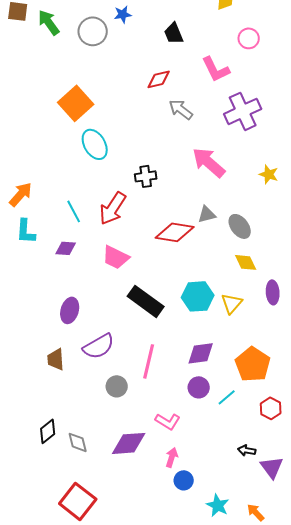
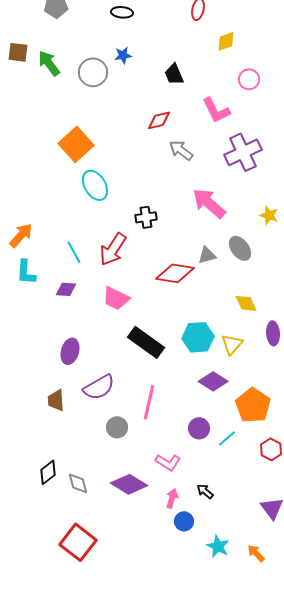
gray ellipse: (240, 226) -> (240, 248), moved
purple diamond: (201, 353) -> (213, 381), moved, turned 40
purple diamond: (129, 443) -> (129, 484), turned 36
black arrow: (247, 450) -> (205, 491), moved, turned 30

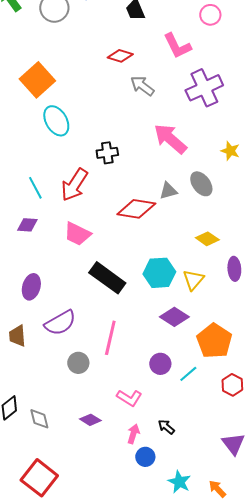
red diamond: (159, 120) -> (120, 56), turned 30
yellow diamond: (246, 303) -> (207, 239), turned -30
purple diamond: (129, 484) -> (90, 420), size x0.6

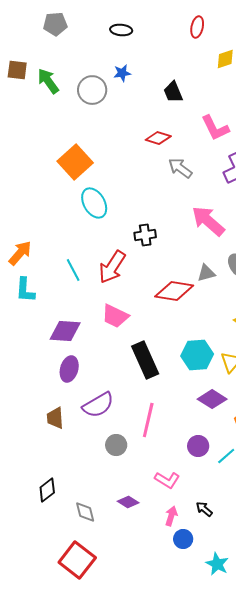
purple diamond: (27, 225) -> (65, 331), moved, size x1.5
black rectangle: (107, 278) -> (145, 360), turned 30
gray diamond: (39, 419) -> (85, 512), moved

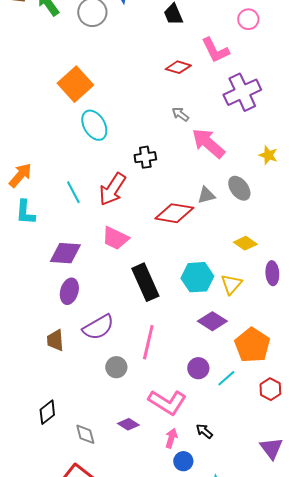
red diamond: (158, 138) -> (178, 67), moved
gray arrow: (180, 168) -> (180, 114), moved, size x0.7
pink L-shape: (167, 480) -> (167, 402), size x1.5

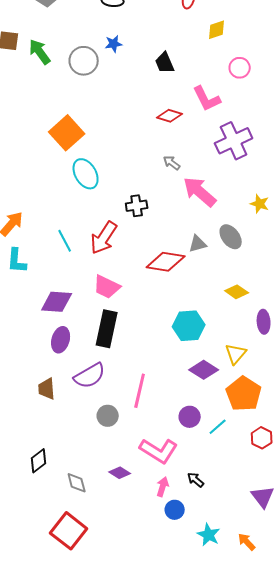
black rectangle: (145, 282) -> (107, 329), moved, turned 36
yellow triangle: (231, 284) -> (236, 354), moved

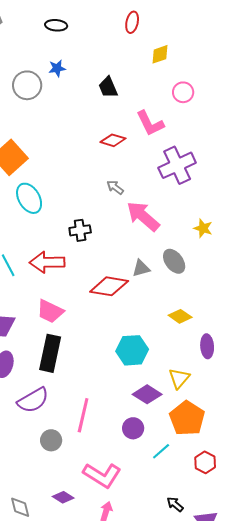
red arrow: (104, 238) -> (47, 262), turned 56
purple circle: (190, 417) -> (133, 428), moved
black arrow: (196, 480) -> (175, 504), moved

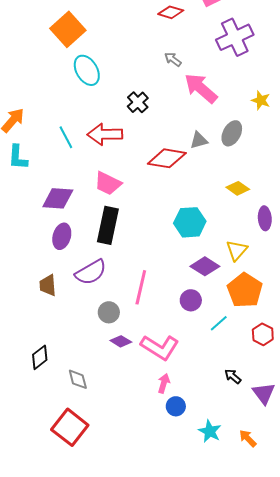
black cross: (80, 230) -> (138, 102), turned -35
gray ellipse: (174, 261) -> (232, 133), turned 65
purple diamond: (63, 497) -> (121, 341), moved

